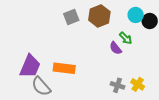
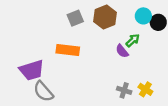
green arrow: (126, 38) -> (133, 40), turned -88
purple trapezoid: (30, 66) -> (32, 70), turned 50
orange rectangle: (64, 68) -> (68, 50), moved

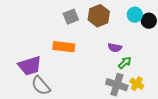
green arrow: (133, 40) -> (125, 63), moved
purple semicircle: (122, 51) -> (115, 48), turned -40
gray cross: (124, 90) -> (117, 85), size x1.5

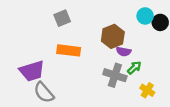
brown hexagon: (99, 16) -> (113, 36), moved
gray square: (71, 17) -> (62, 18), moved
gray cross: (117, 85) -> (115, 75), moved

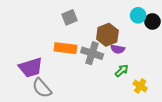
gray square: (62, 18) -> (70, 17), moved
green arrow: (134, 68) -> (122, 71), moved
gray cross: (115, 75) -> (92, 53), moved

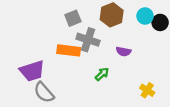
brown hexagon: (107, 35) -> (112, 15), moved
gray cross: (92, 53) -> (88, 40), moved
green arrow: (122, 71) -> (102, 74), moved

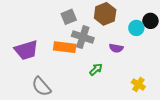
cyan circle: (145, 16) -> (136, 28), moved
purple trapezoid: (32, 71) -> (26, 50), moved

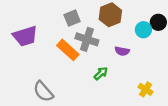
orange rectangle: (65, 47) -> (68, 50), turned 35
purple trapezoid: (26, 50) -> (25, 36), moved

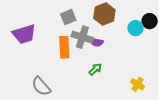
orange rectangle: (68, 50) -> (64, 47), turned 45
purple semicircle: (122, 51) -> (96, 42), moved

